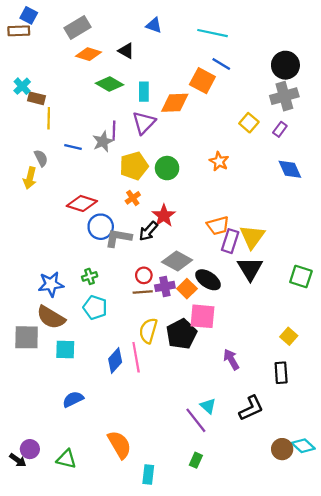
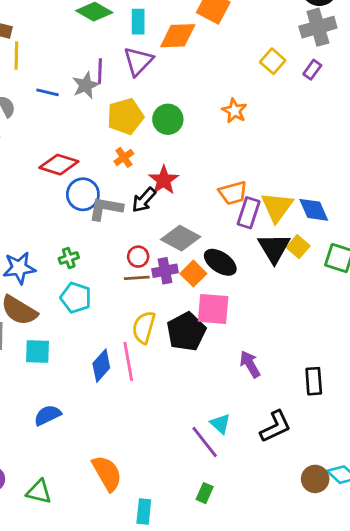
blue diamond: (290, 169) -> (314, 210), moved
yellow square: (289, 336) -> (298, 247), moved

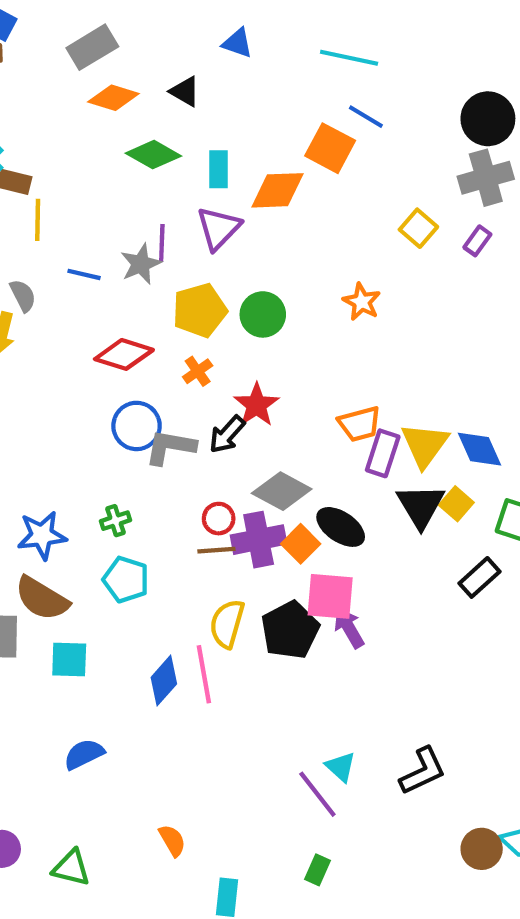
red diamond: (59, 165) -> (124, 354), moved
purple cross: (165, 271) -> (259, 540), size x1.4
purple arrow: (250, 364) -> (349, 628), moved
black rectangle: (314, 381) -> (479, 577), moved, turned 52
orange semicircle: (107, 473) -> (172, 840), size x0.6

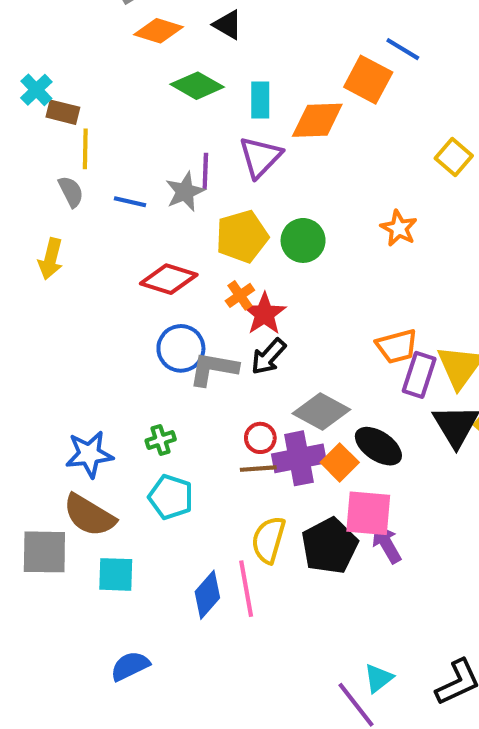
gray semicircle: (23, 296) -> (71, 192), moved
red star: (256, 405) -> (264, 314), moved
cyan triangle: (341, 767) -> (378, 678), turned 40

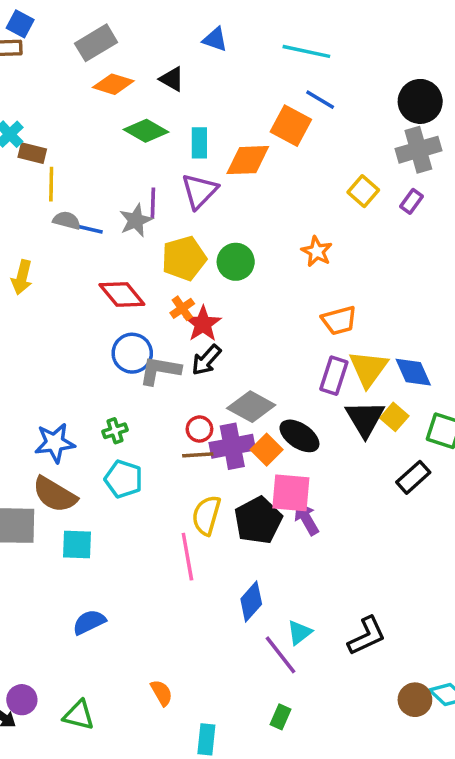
gray semicircle: (71, 192) -> (67, 220), moved, turned -48
red diamond: (169, 279) -> (122, 295), turned 33
orange trapezoid: (397, 346) -> (339, 320), moved
blue diamond: (207, 595) -> (251, 601), moved

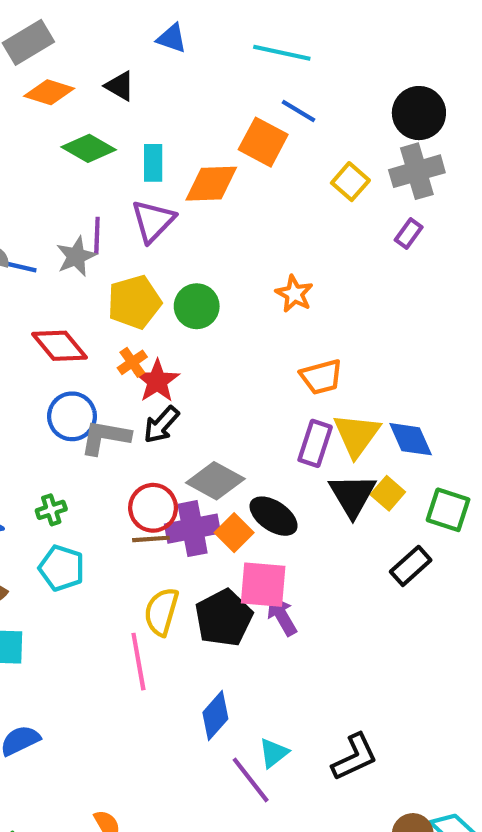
yellow square: (363, 191) -> (350, 182), moved
red circle: (199, 429) -> (153, 508), size x1.5

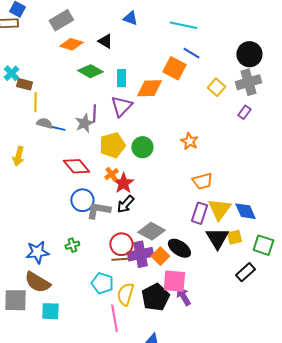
yellow square: (388, 493) -> (234, 237), turned 35
cyan pentagon: (62, 568) -> (102, 283), moved

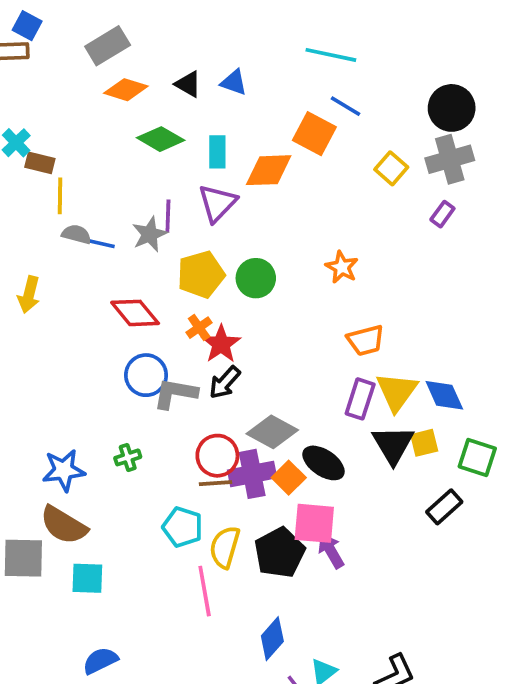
blue triangle: (130, 18) -> (234, 82), moved

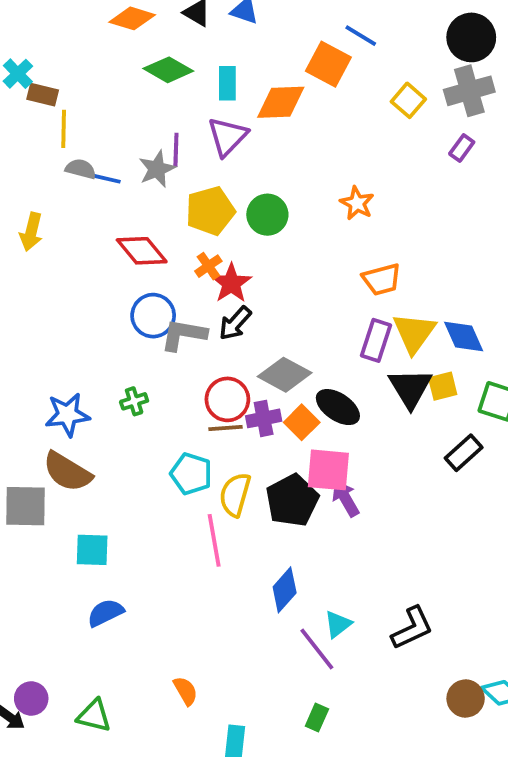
purple cross: (252, 474) -> (264, 418), size x0.7
cyan square: (87, 578) -> (92, 550), moved

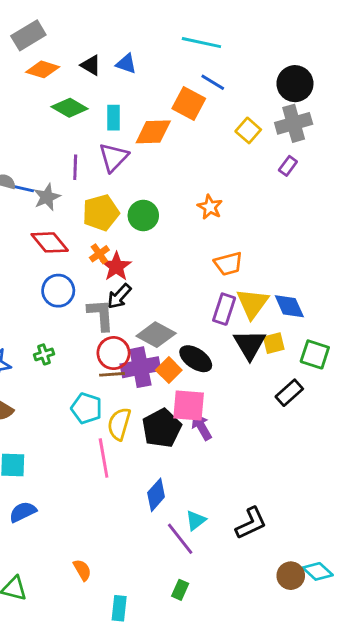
gray star: (157, 169) -> (47, 197), moved
gray L-shape: (184, 335) -> (101, 315), moved, turned 76
purple cross: (264, 418) -> (140, 367), size x1.5

